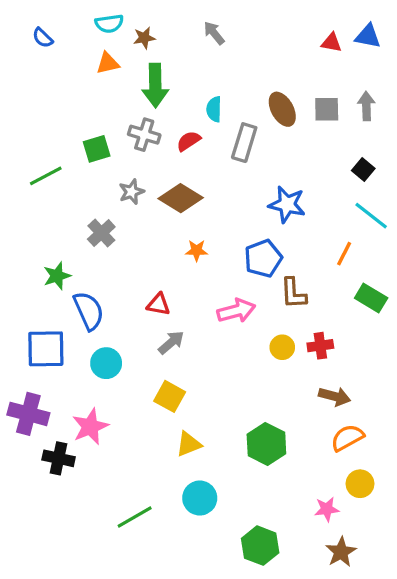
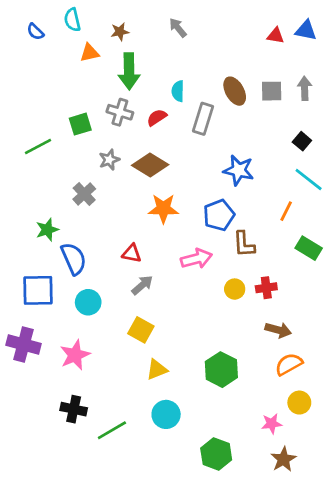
cyan semicircle: (109, 24) -> (72, 20), moved, turned 85
orange star: (197, 250) -> (163, 209), size x1.6
black cross: (59, 458) -> (74, 409), moved

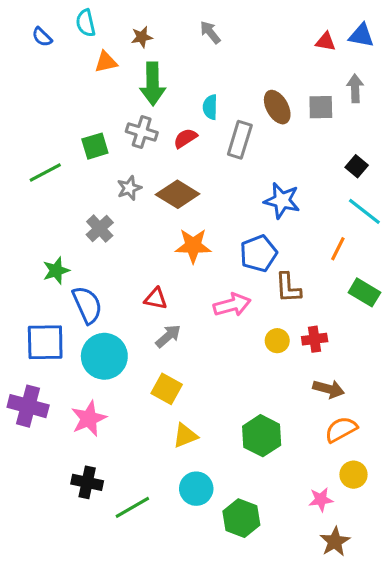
gray arrow: (305, 88) -> (355, 88), moved
cyan circle: (88, 302) -> (104, 356), size x1.5
green hexagon: (216, 454) -> (241, 518), moved

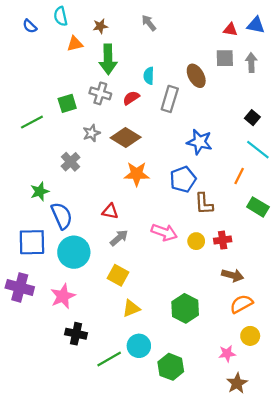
gray square: (321, 107) -> (225, 58), moved
pink arrow: (232, 305) -> (164, 232), moved, turned 35
black cross: (87, 482) -> (76, 334), moved
green line: (132, 507) -> (109, 359), moved

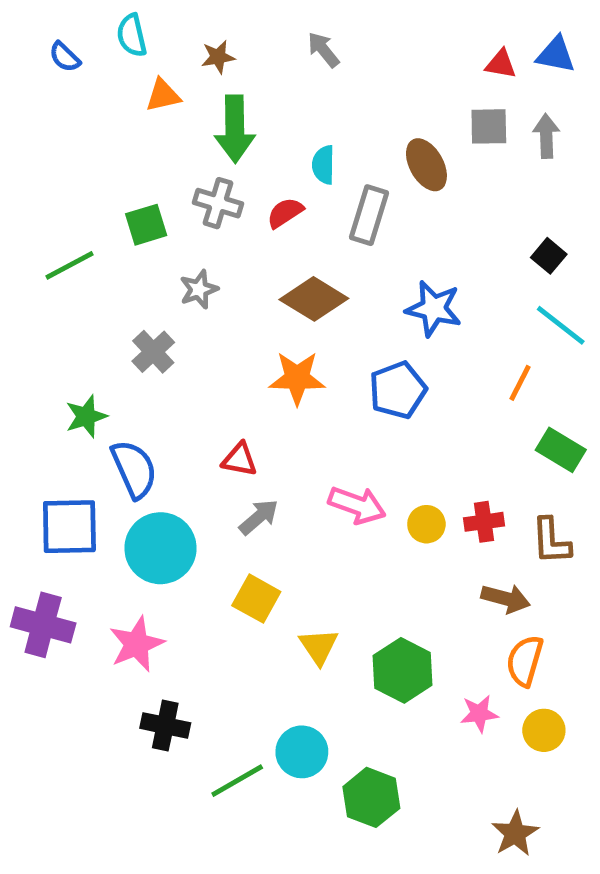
brown diamond: (126, 138) -> (314, 299), moved
brown L-shape: (204, 204) -> (551, 541), moved
orange semicircle: (241, 304) -> (525, 661), turned -45
yellow triangle: (131, 308) -> (319, 646), moved, turned -42
pink star: (227, 354) -> (479, 714), moved

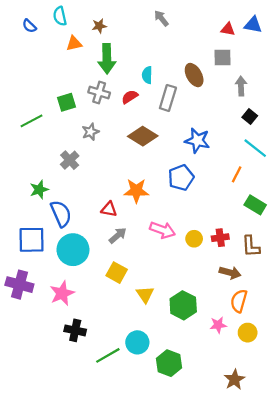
gray arrow: (323, 50) -> (161, 18), moved
gray arrow: (546, 136) -> (241, 86), moved
orange star: (297, 378) -> (136, 191), moved

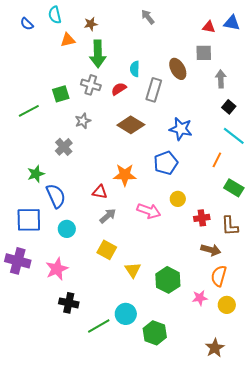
yellow circle: (194, 239) -> (178, 199), moved
cyan circle: (73, 250) -> (67, 229), size x0.6

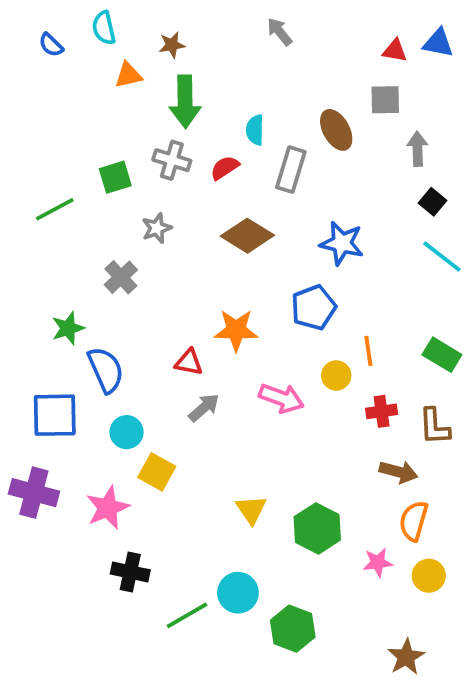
orange line: (217, 160) -> (368, 351), moved, turned -35
yellow square: (107, 250) -> (157, 472), moved

